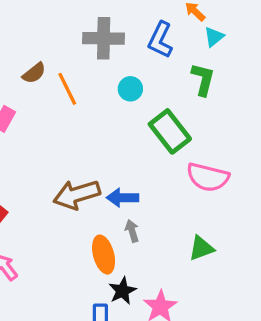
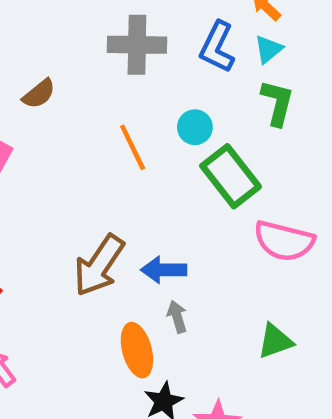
cyan triangle: (214, 37) -> (268, 49), moved
orange line: (67, 89) -> (133, 147), moved
cyan circle: (130, 89) -> (195, 127), moved
brown arrow: (77, 195) -> (99, 265), turned -39

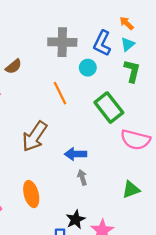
cyan circle: (195, 127) -> (88, 68), moved
brown arrow: (99, 265) -> (35, 136), moved
orange ellipse: (137, 350) -> (31, 194), moved

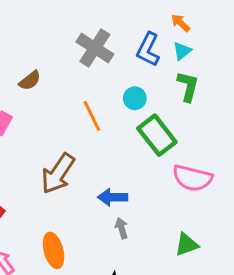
gray cross: (62, 42) -> (95, 48), turned 32
cyan circle: (88, 68) -> (135, 98), moved

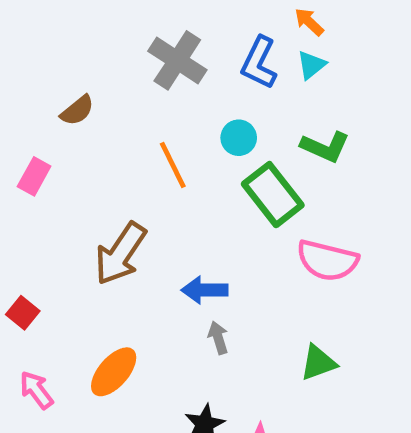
green L-shape: (188, 86) -> (325, 147), moved, turned 100
orange ellipse: (54, 250) -> (114, 372), turned 56

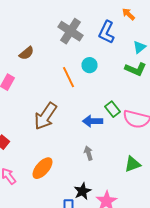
cyan triangle: (311, 65) -> (140, 47), moved
cyan circle: (239, 138) -> (90, 65), moved
green rectangle: (273, 195) -> (112, 109), moved, size x0.6
blue arrow: (205, 290) -> (92, 121), moved

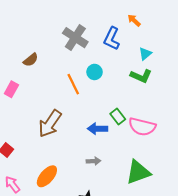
gray arrow: (88, 153) -> (93, 161), turned 104
green triangle: (132, 164) -> (138, 172), size x1.5

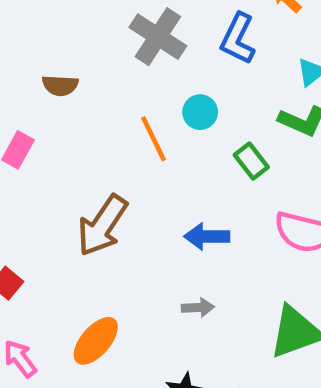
brown semicircle: (31, 60) -> (60, 85), turned 42
green rectangle: (118, 117) -> (251, 161), moved

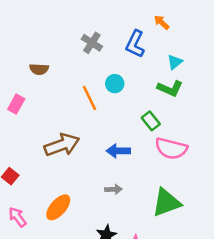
gray cross: (158, 37) -> (92, 43), size x0.7
green rectangle: (251, 161) -> (151, 121), moved
brown arrow: (102, 225) -> (62, 145), turned -144

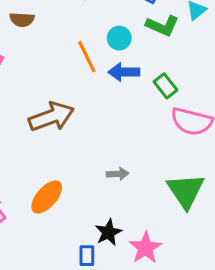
green L-shape: (170, 88) -> (162, 26), moved
blue arrow: (118, 151) -> (124, 72), moved
green triangle: (166, 203) -> (186, 191), turned -44

